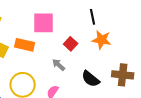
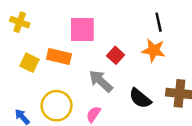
black line: (93, 17) -> (159, 22), moved
gray arrow: (59, 65) -> (101, 81), size x1.5

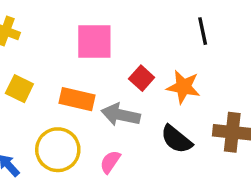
orange star: (154, 50) -> (183, 87), moved
orange rectangle: (59, 57) -> (77, 99), moved
gray arrow: (101, 81) -> (121, 115), turned -30

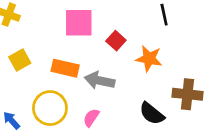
red square: (142, 78) -> (116, 41), moved
yellow square: (19, 89) -> (20, 60), turned 35
black semicircle: (176, 139) -> (152, 114), moved

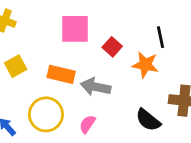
black line: (164, 15) -> (160, 37), moved

